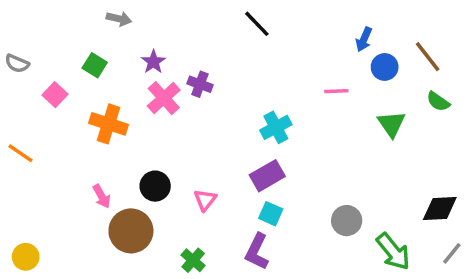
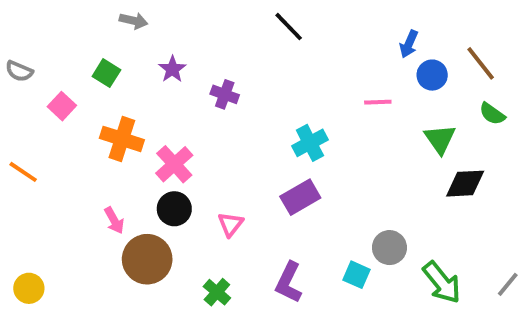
pink cross: (164, 98) -> (174, 164), moved
black diamond: (440, 208) -> (465, 184), moved
cyan square: (271, 214) -> (357, 275), moved

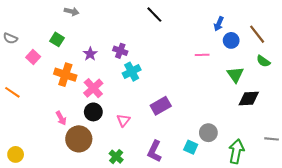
purple star: (172, 69) -> (90, 54), moved
cyan cross: (310, 143) -> (132, 72), moved
green arrow: (442, 282) -> (236, 151), turned -130
gray line: (508, 284) -> (272, 139), moved, turned 56

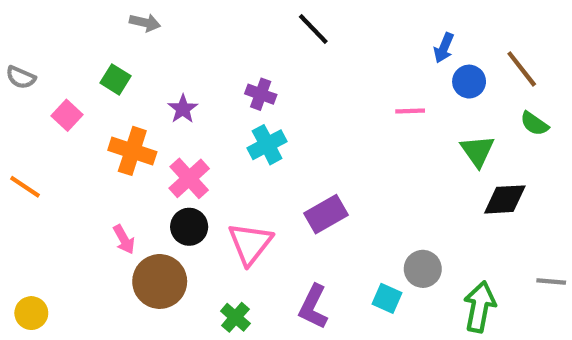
purple cross: (120, 51) -> (261, 94), moved
pink triangle: (123, 120) -> (250, 244), size x1.6

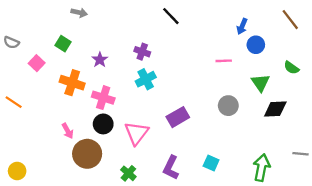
brown line: (522, 69) -> (290, 20), moved
pink cross: (189, 178) -> (103, 98), turned -30
gray circle: (423, 269) -> (228, 106), moved

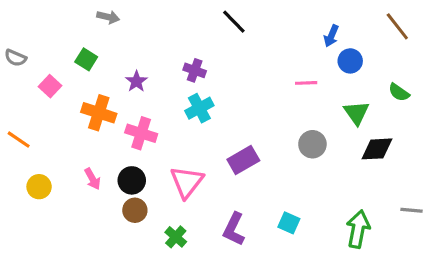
black circle: (103, 124) -> (132, 180), moved
brown circle: (87, 154) -> (135, 210), moved, size x0.6
yellow circle: (17, 171) -> (39, 187), moved

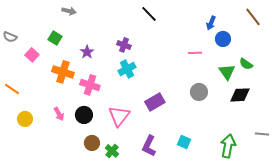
green semicircle: (399, 92) -> (246, 64), moved
brown circle: (135, 210) -> (92, 143), moved

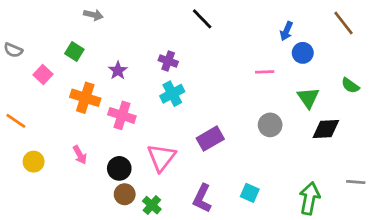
green semicircle: (246, 64) -> (350, 85), moved
black circle: (84, 115) -> (119, 168), moved

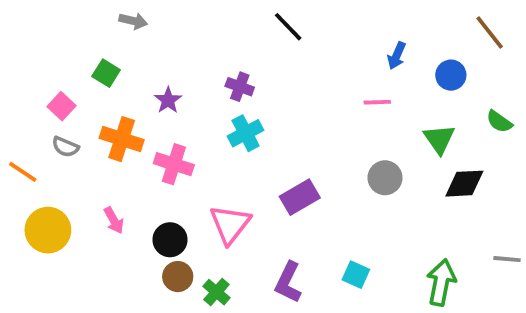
blue arrow: (286, 31) -> (397, 56), moved
gray semicircle: (13, 50) -> (65, 147), moved
blue circle: (303, 53) -> (451, 75), moved
yellow circle: (34, 162) -> (48, 230), size x1.5

